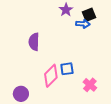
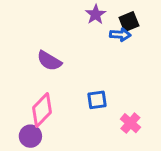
purple semicircle: (34, 42) -> (49, 61), turned -60
pink diamond: (51, 76) -> (42, 110), moved

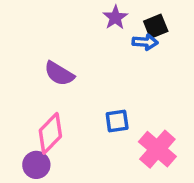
pink cross: (130, 123) -> (157, 149), size x1.5

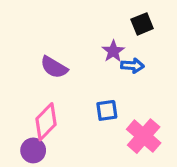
purple star: (115, 17) -> (113, 51), moved
blue arrow: (145, 42) -> (132, 66), moved

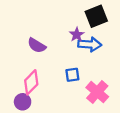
black square: (142, 24) -> (96, 16), size x1.5
blue arrow: (132, 66) -> (90, 44), size x1.5

